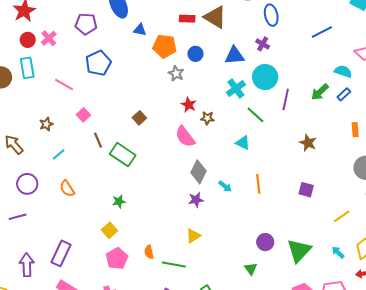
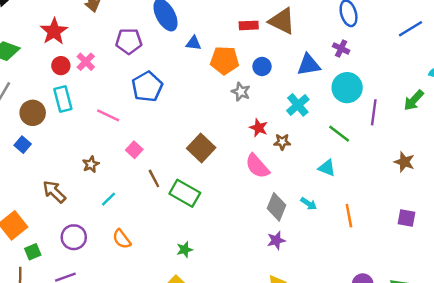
cyan cross: (236, 89) -> (298, 105), moved
brown square: (139, 118) -> (201, 148), size x1.6
cyan arrow: (225, 186) -> (309, 204), moved

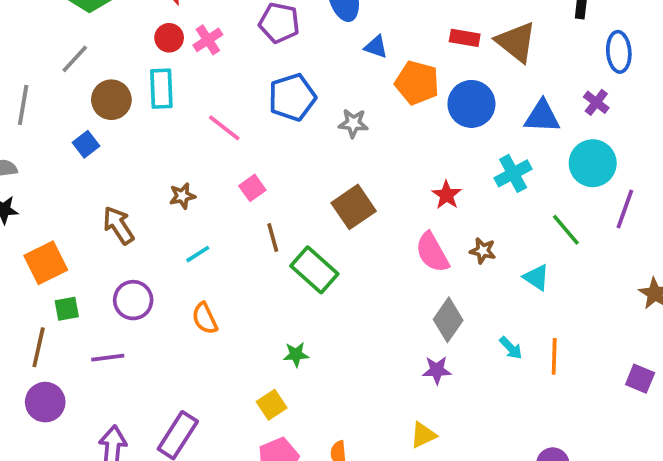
blue circle: (262, 66) -> (471, 104), size x1.6
gray star: (241, 92) -> (353, 123), moved, turned -30
brown star: (282, 142) -> (483, 251), moved
cyan arrow: (309, 204) -> (511, 348), moved

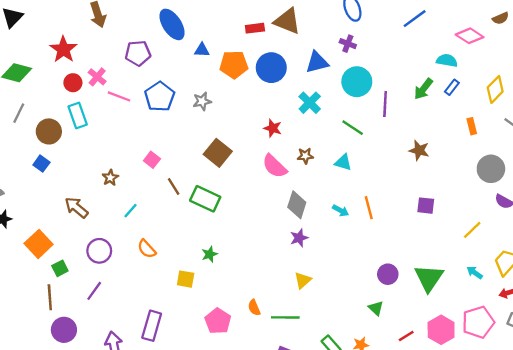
pink line: (224, 128) -> (119, 96), moved
purple line: (108, 358) -> (94, 291), turned -30
yellow square: (272, 405) -> (186, 279), moved, turned -30

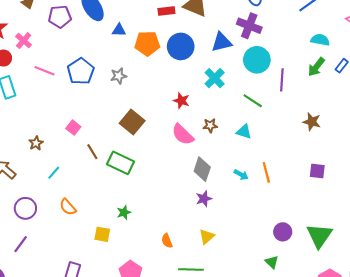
purple cross: (348, 44) -> (249, 26), size x1.6
purple pentagon: (138, 53) -> (60, 17), moved
cyan semicircle: (447, 61) -> (320, 40), moved
pink cross: (97, 77) -> (24, 41), moved
orange semicircle: (254, 308) -> (167, 241), moved

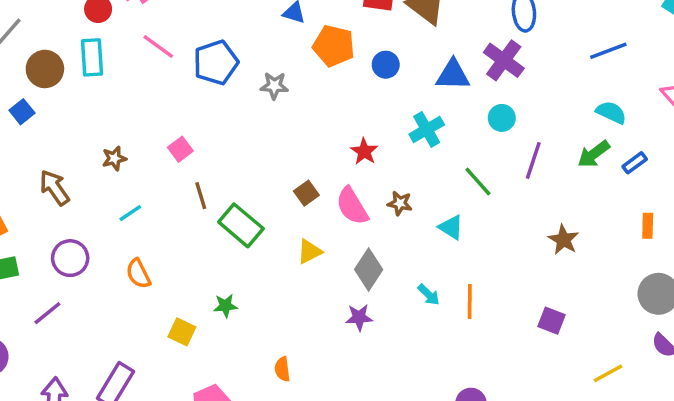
blue circle: (181, 46) -> (386, 65), size x0.6
cyan circle: (257, 60) -> (502, 118), size x0.6
brown square: (132, 122) -> (306, 193), moved, size x0.6
yellow triangle: (207, 237) -> (309, 251), moved

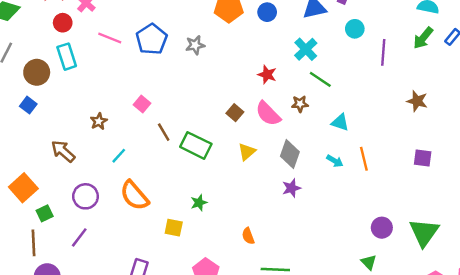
green line: (478, 182) -> (320, 79), moved
cyan triangle: (451, 227) -> (340, 122), moved
orange semicircle: (138, 274) -> (134, 195), size x1.5

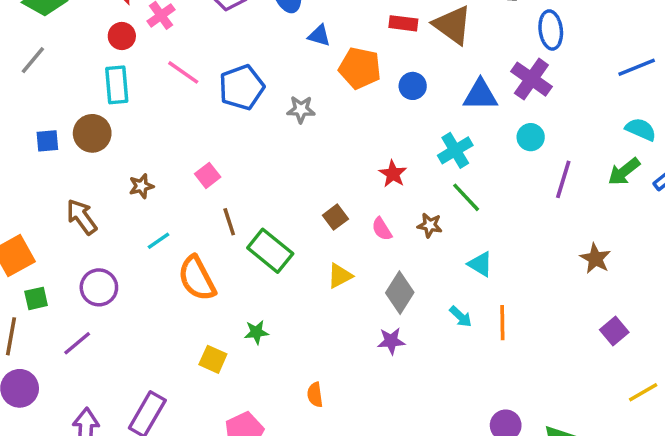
brown circle: (37, 72) -> (92, 133), moved
blue square: (28, 105) -> (47, 141), turned 35
pink semicircle: (268, 114) -> (382, 229), size x0.6
purple square: (423, 158) -> (614, 331), moved, turned 30
orange semicircle: (134, 195) -> (197, 278), moved

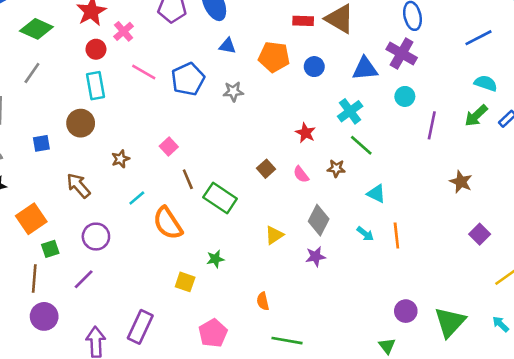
blue triangle: (319, 36) -> (227, 46), moved
blue square: (47, 141) -> (41, 143), moved
yellow triangle: (340, 276) -> (274, 235), moved

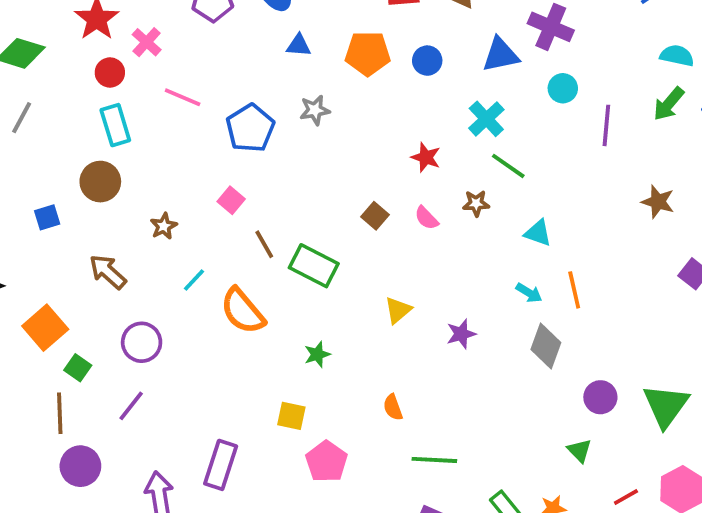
blue pentagon: (188, 79) -> (250, 128), moved
gray diamond: (319, 220) -> (546, 346), moved
green square: (50, 249) -> (78, 368), turned -30
yellow square: (185, 282) -> (291, 416), moved

